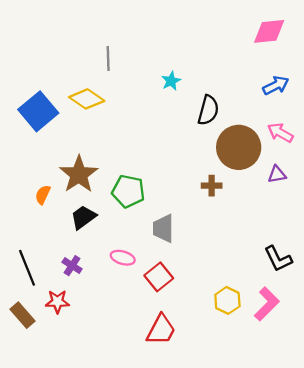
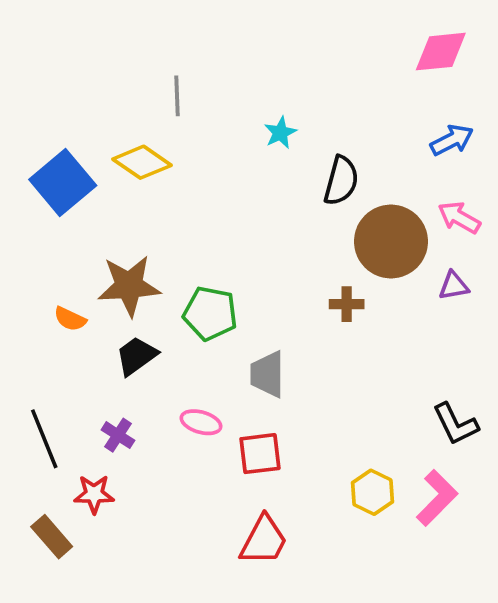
brown star: (79, 174) -> (129, 286), turned 30
orange semicircle: (43, 195) -> (70, 319), turned -90
red square: (159, 277) -> (260, 454), turned 32
brown rectangle: (22, 315) -> (52, 537), moved

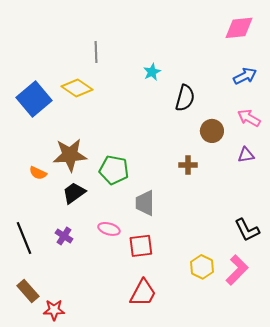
brown circle: (391, 241) -> (212, 131), size x0.6
red star: (94, 494) -> (54, 310), moved

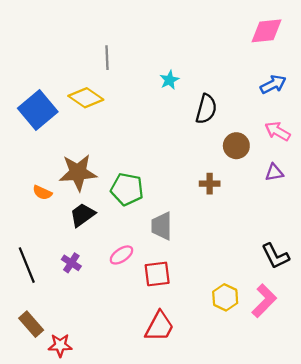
pink ellipse: (109, 229) -> (121, 255), turned -50

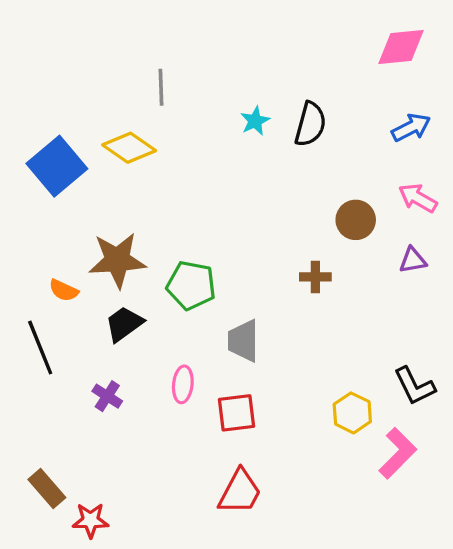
black semicircle: (206, 109) -> (310, 124), moved
pink ellipse: (121, 255) -> (183, 384), turned -50
black line: (27, 265) -> (40, 347), moved
yellow hexagon: (225, 297) -> (352, 413), moved

